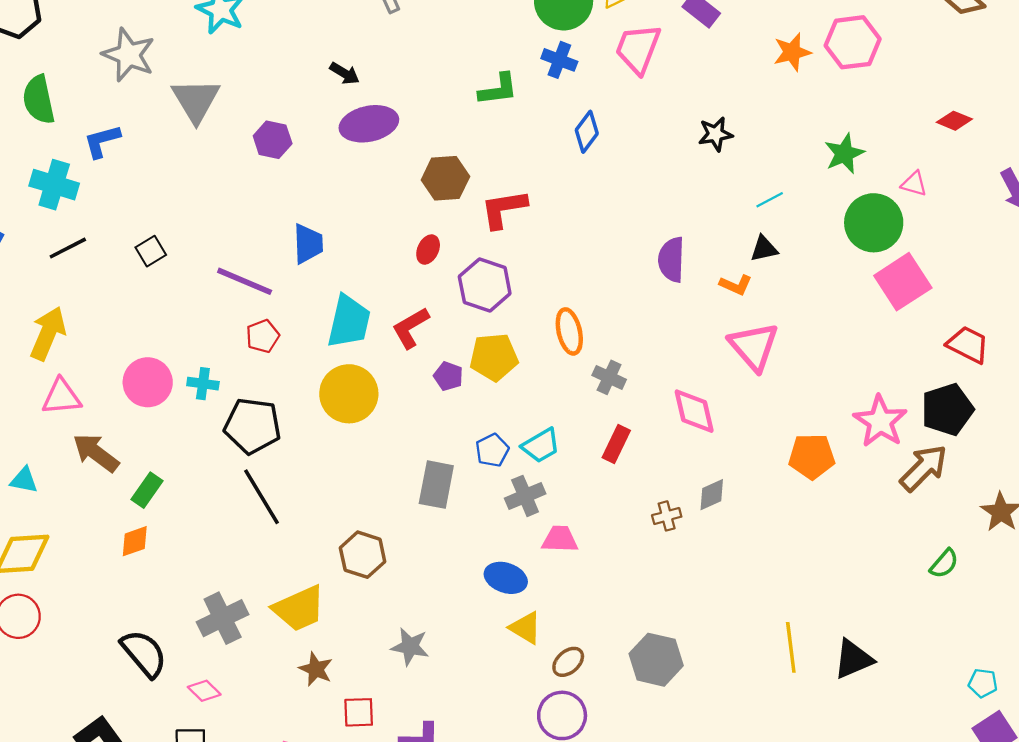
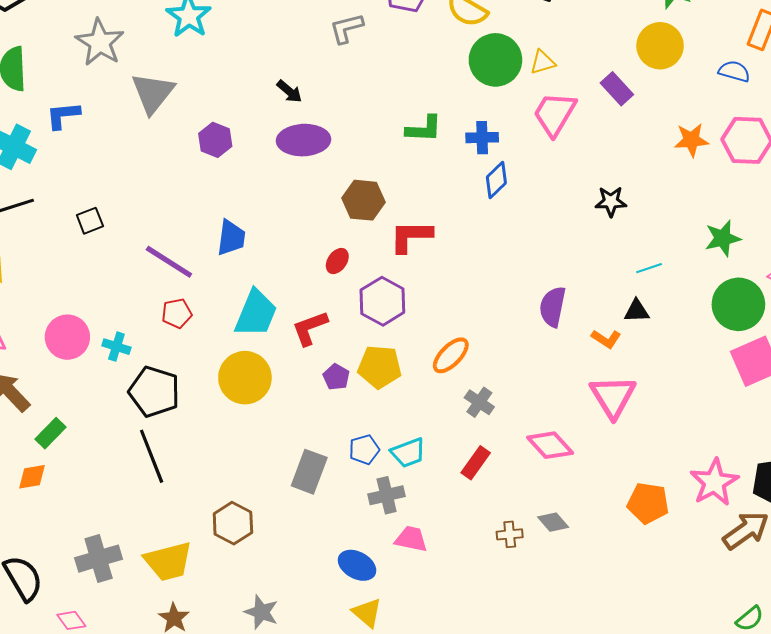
blue cross: (559, 60) -> (482, 138), moved, turned -32
orange ellipse: (569, 331) -> (451, 355), turned 48
pink diamond: (694, 411) -> (550, 445), turned -39
gray diamond: (712, 495) -> (553, 522), turned 64

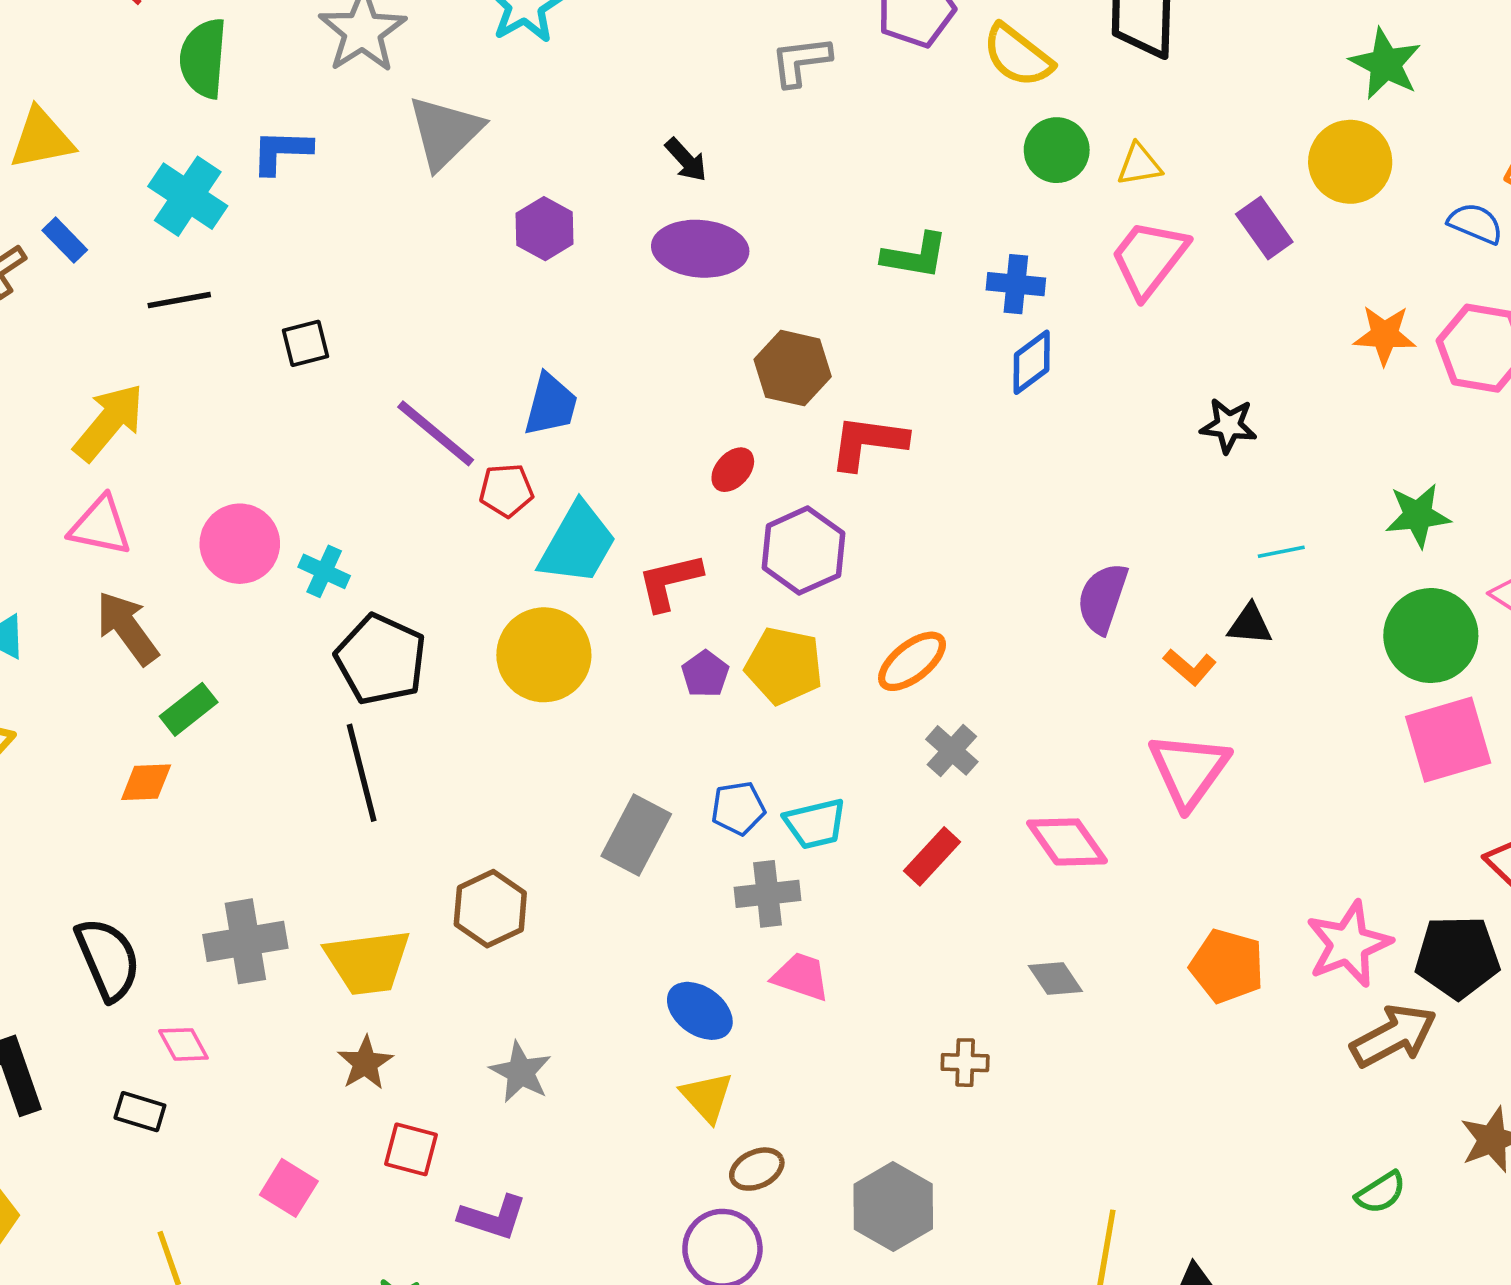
green circle: (495, 60) -> (1057, 150), size x0.7
red pentagon: (177, 313) -> (506, 490), moved
brown cross: (510, 534) -> (965, 1063), moved

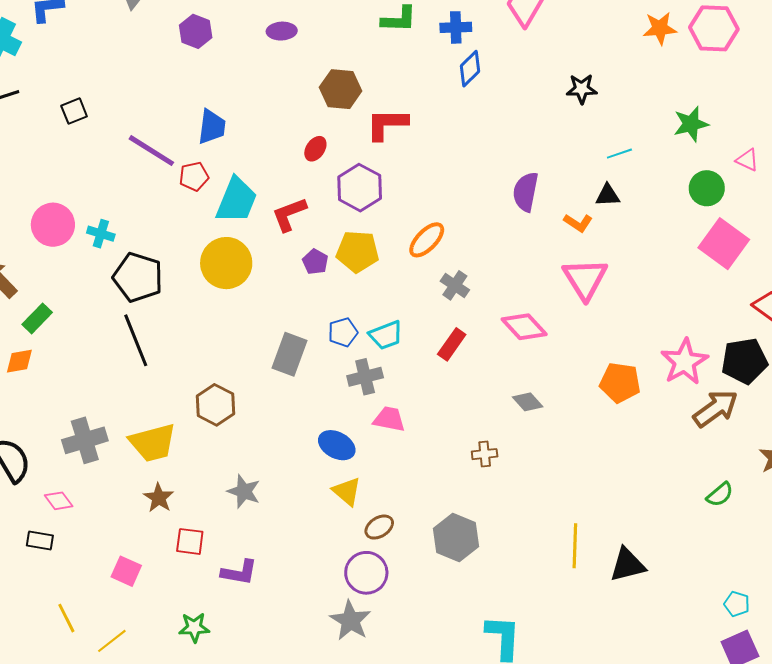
purple ellipse: (700, 249) -> (282, 31), size x0.6
green circle: (1431, 636) -> (707, 188), size x0.7
pink square: (1448, 740) -> (724, 244), turned -30

